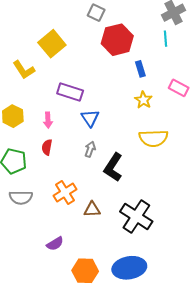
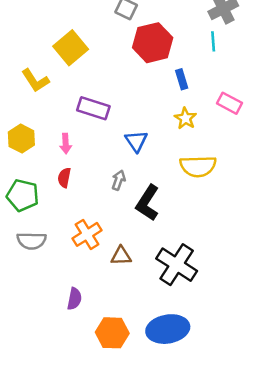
blue triangle: (90, 118) -> (136, 141), moved
purple semicircle: (55, 244) -> (74, 299), turned -48

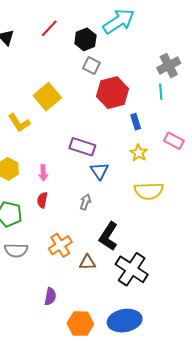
purple rectangle: (93, 108) -> (82, 147), moved
black L-shape: (148, 203) -> (109, 236), moved

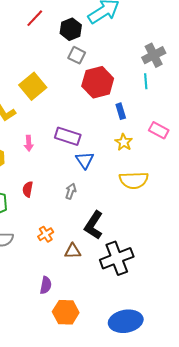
pink arrow: (43, 173) -> (29, 143), moved
orange cross: (60, 245) -> (46, 234), size x0.7
black cross: (132, 269) -> (117, 258), turned 36
purple semicircle: (50, 296) -> (46, 285), moved
blue ellipse: (125, 321) -> (126, 321), moved

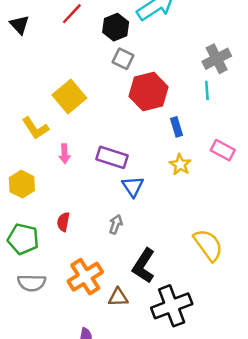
pink arrow: (29, 143) -> (65, 154), moved
yellow semicircle: (134, 180) -> (208, 245), moved, turned -124
orange cross: (46, 234) -> (85, 277), size x1.8

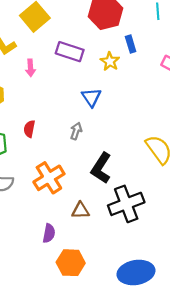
purple rectangle: (112, 157) -> (70, 52), moved
yellow star: (180, 165) -> (110, 61), moved
brown triangle: (118, 297) -> (80, 210), moved

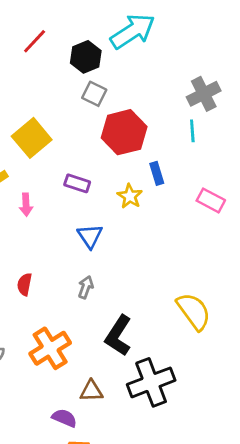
purple rectangle: (70, 52) -> (77, 183), size x0.7
blue triangle: (91, 97) -> (90, 236), moved
purple semicircle: (49, 233) -> (64, 418), moved, turned -78

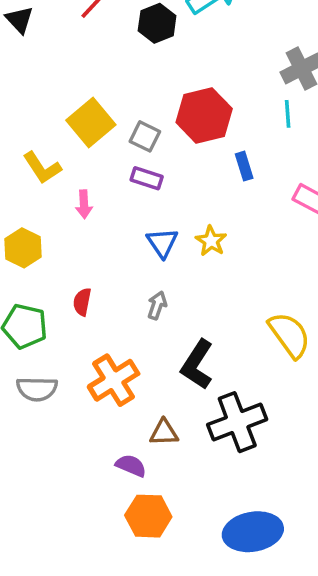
gray square: (94, 94) -> (145, 136), moved
yellow star: (130, 196) -> (211, 241), moved

